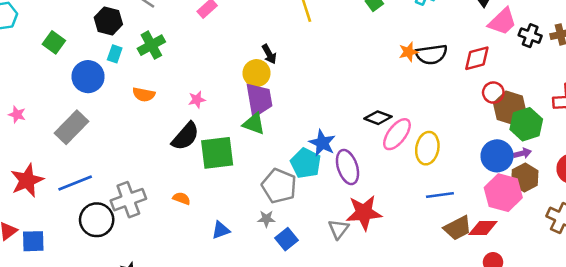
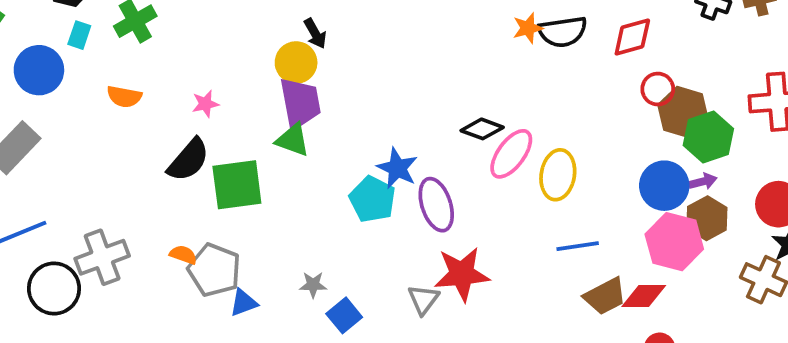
gray pentagon: (279, 186) -> (214, 270), moved

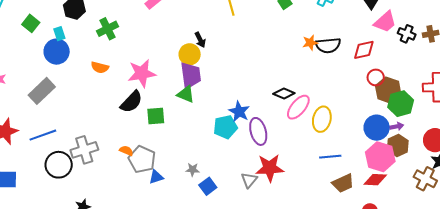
cyan rectangle: (79, 35) -> (59, 34), moved, turned -40
pink star: (205, 104) -> (142, 73), size x2.0
green square: (237, 185) -> (156, 116), size x0.7
cyan pentagon: (372, 199) -> (225, 127), turned 30
red diamond: (644, 296) -> (375, 180), moved

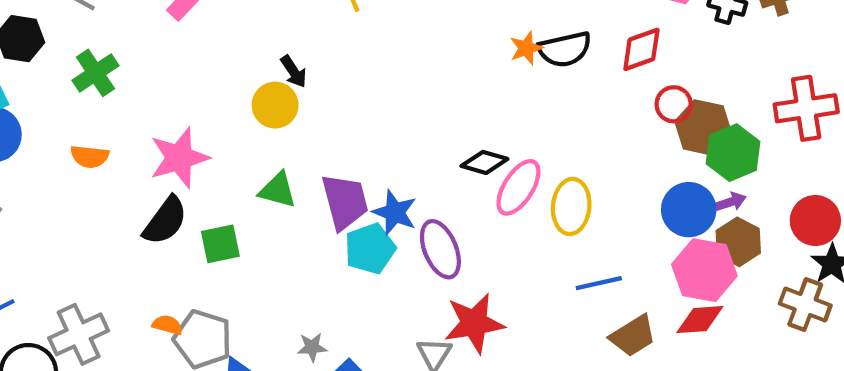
purple trapezoid: (191, 75) -> (345, 202), moved

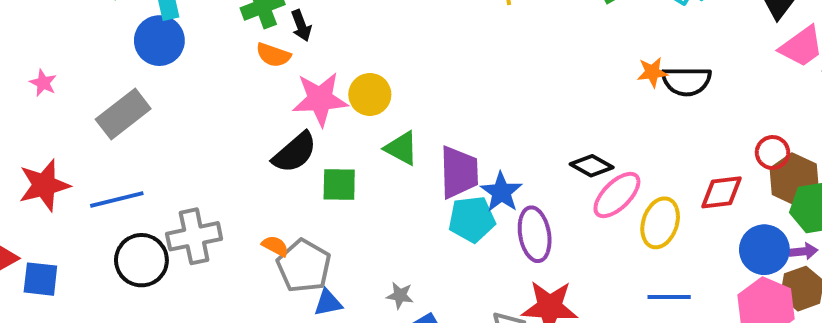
red diamond: (641, 49) -> (722, 192), moved
black arrow: (294, 72) -> (301, 26), moved
yellow circle: (275, 105) -> (370, 94), moved
orange semicircle: (90, 157) -> (273, 55), moved

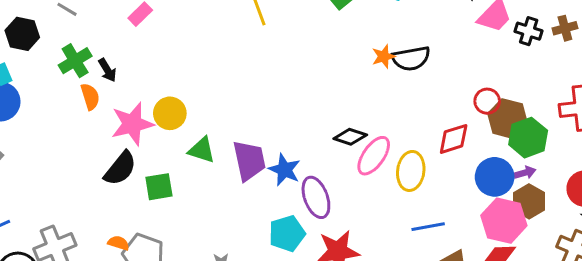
orange semicircle: (273, 55) -> (90, 97), turned -116
cyan pentagon: (472, 219) -> (287, 233), moved

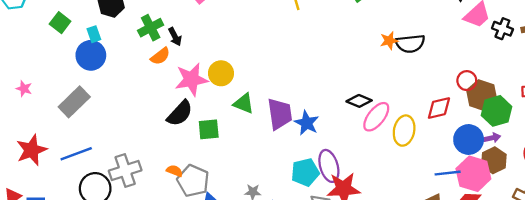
orange semicircle: (90, 97) -> (160, 56), turned 66
purple ellipse: (316, 197) -> (329, 166), moved
blue line: (428, 227) -> (448, 173), moved

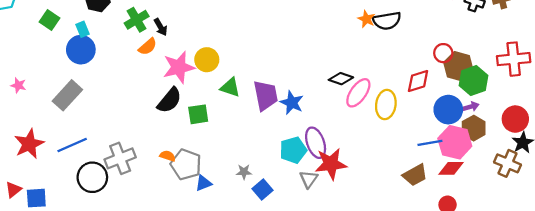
orange star: (389, 41) -> (366, 19), turned -30

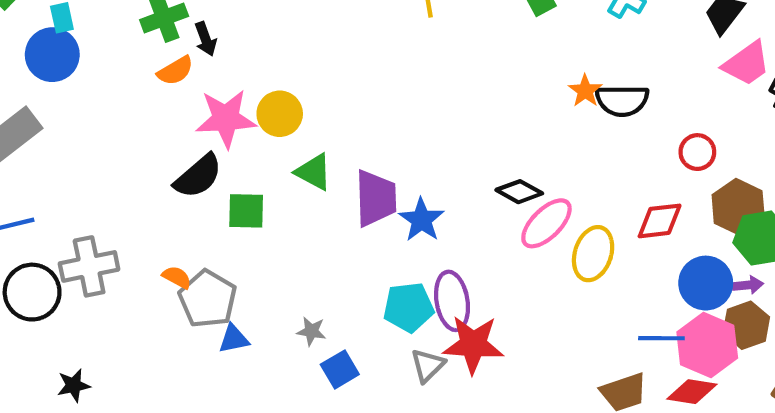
red circle: (443, 53) -> (697, 152), moved

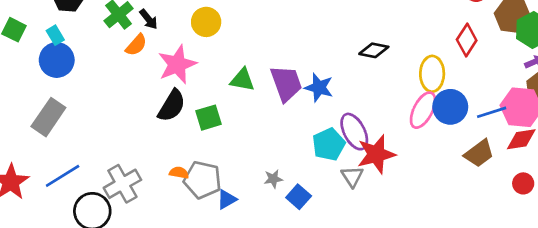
yellow circle: (280, 114) -> (206, 22), moved
red diamond: (660, 221) -> (467, 40), turned -32
pink ellipse: (546, 223) -> (423, 110), moved
blue circle: (706, 283) -> (450, 107), moved

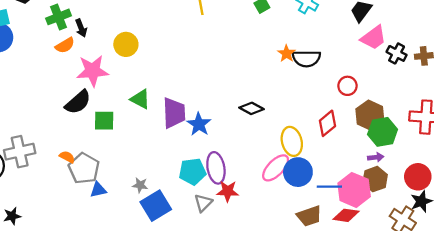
yellow ellipse: (432, 74) -> (292, 141), turned -32
red star: (376, 154) -> (228, 191), size x0.7
blue square: (299, 197) -> (156, 206), size x1.5

